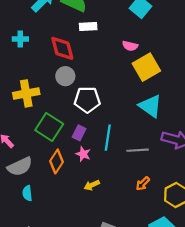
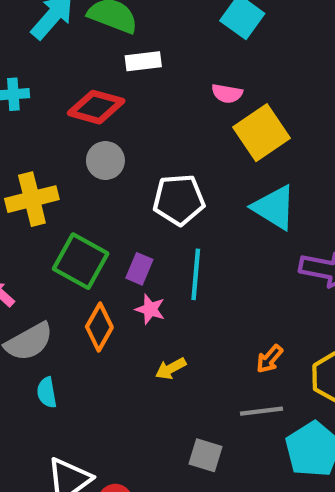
red diamond: (62, 48) -> (96, 107), turned -56
white pentagon: (87, 100) -> (179, 200), moved
gray line: (138, 150) -> (262, 411), moved

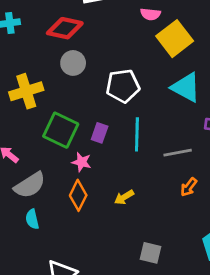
pink star: (150, 309) -> (81, 162), moved
orange diamond: (99, 327) -> (78, 195), moved
cyan semicircle: (47, 393) -> (32, 219), moved
gray line: (262, 411) -> (178, 153), moved

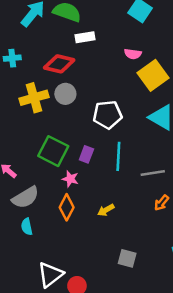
yellow cross: (26, 91) -> (34, 98), moved

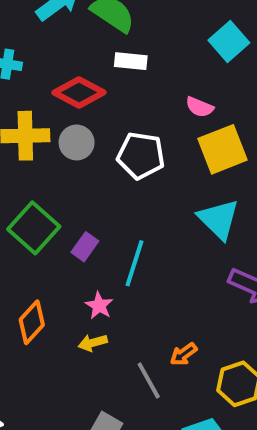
white pentagon: (107, 115) -> (141, 155), moved
gray line: (153, 173) -> (149, 381), moved, turned 55
pink star: (70, 179) -> (99, 306), moved

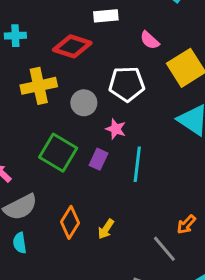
pink semicircle: (200, 107) -> (150, 40), moved, turned 30
gray circle: (77, 142) -> (84, 103), moved
pink star: (99, 306) -> (116, 129), moved
yellow arrow: (93, 343) -> (106, 229), moved, turned -30

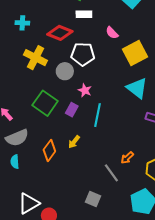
white pentagon: (127, 84) -> (83, 54), moved
yellow cross: (39, 86) -> (35, 58), turned 35
yellow arrow: (106, 229) -> (74, 142), moved

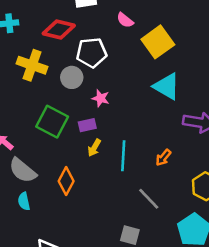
purple rectangle: (72, 110) -> (87, 125), turned 56
cyan line: (97, 115) -> (123, 156), moved
gray semicircle: (17, 138) -> (23, 170), turned 70
yellow arrow: (74, 142) -> (94, 148), moved
orange arrow: (127, 158) -> (163, 158), moved

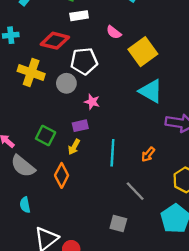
green square: (52, 122) -> (46, 135), moved, size x0.7
yellow arrow: (94, 148) -> (74, 147), moved
cyan semicircle: (24, 201) -> (25, 205), moved

